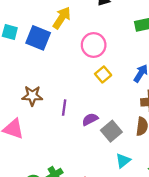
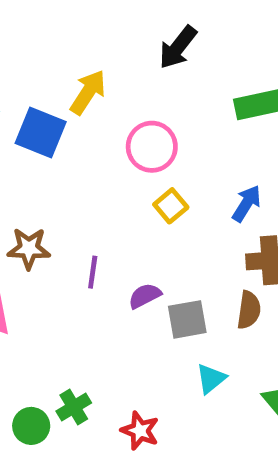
gray square: (111, 131) -> (187, 319), turned 30

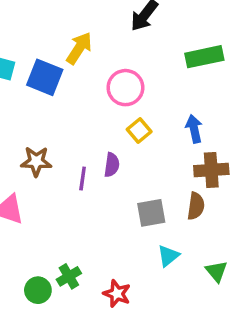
blue arrow: (246, 203) -> (194, 129), turned -44
purple semicircle: (145, 296) -> (112, 165), moved, turned 125

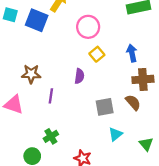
purple line: (83, 179) -> (51, 96), moved
brown semicircle: (196, 206) -> (133, 102), turned -49
green cross: (69, 276) -> (51, 136), moved

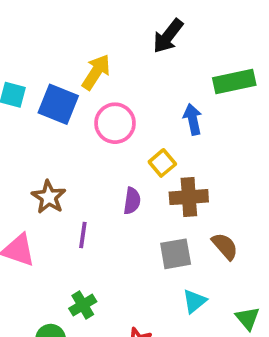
pink circle: (88, 27) -> (115, 123), moved
blue arrow: (132, 53) -> (193, 119), moved
brown star: (31, 74) -> (49, 197), turned 30
brown cross: (143, 79) -> (189, 197), moved

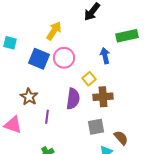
blue square: (58, 104) -> (39, 59), moved
purple semicircle: (132, 201) -> (73, 99), size x1.5
brown semicircle: (225, 246) -> (121, 138), moved

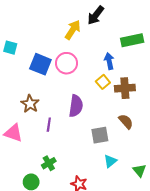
yellow arrow: (54, 31) -> (73, 30), moved
yellow square: (89, 79) -> (103, 82), moved
brown cross: (103, 97) -> (125, 88), moved
brown semicircle: (121, 138) -> (126, 122), moved

